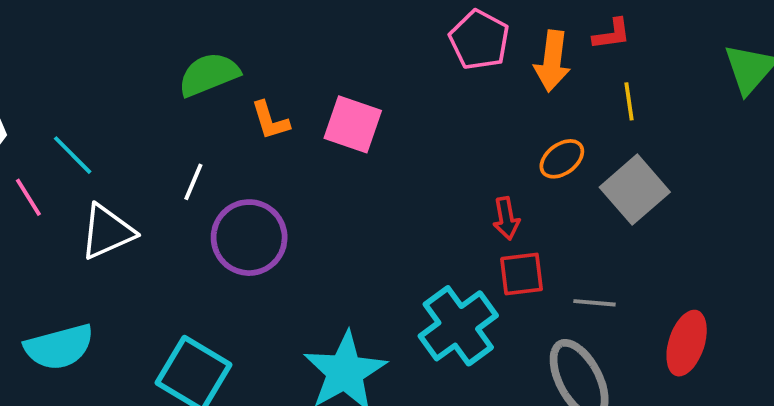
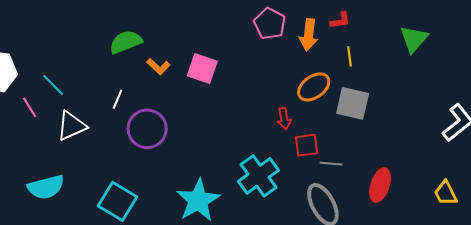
orange L-shape: (270, 120) -> (158, 67), turned -30
orange ellipse: (562, 159) -> (314, 87), size x1.4
gray square: (635, 190) -> (353, 103), turned -36
red square: (522, 274) -> (307, 145), moved

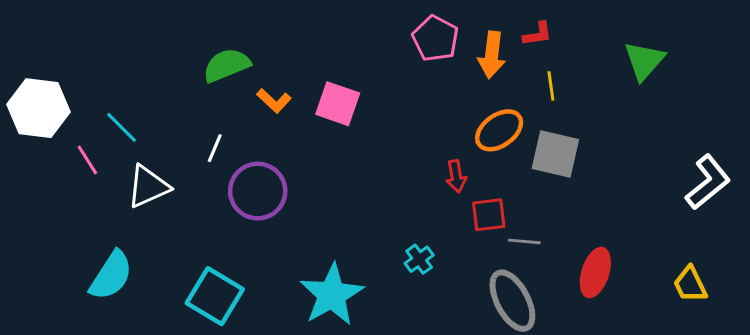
cyan cross: (259, 176) -> (419, 259), size x0.5
cyan semicircle: (46, 187) -> (111, 275), turned -42

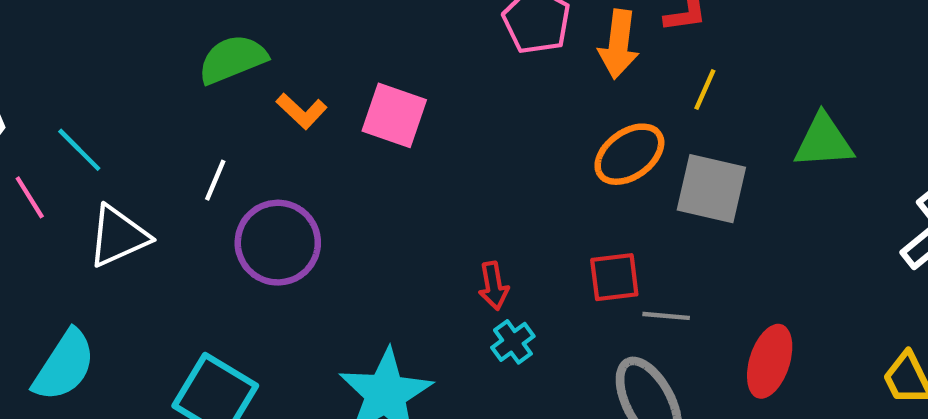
green triangle: (644, 61) -> (824, 141), moved, turned 45
yellow line: (551, 86) -> (705, 89), turned 32
red arrow: (456, 176) -> (494, 286), moved

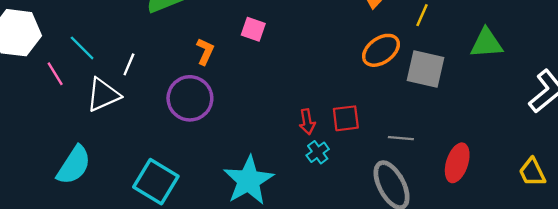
orange L-shape: (302, 111) -> (205, 51), moved, turned -108
pink square: (394, 115) -> (253, 29), size x0.7
white line: (215, 180) -> (129, 64), moved
red square: (614, 277) -> (346, 118), moved

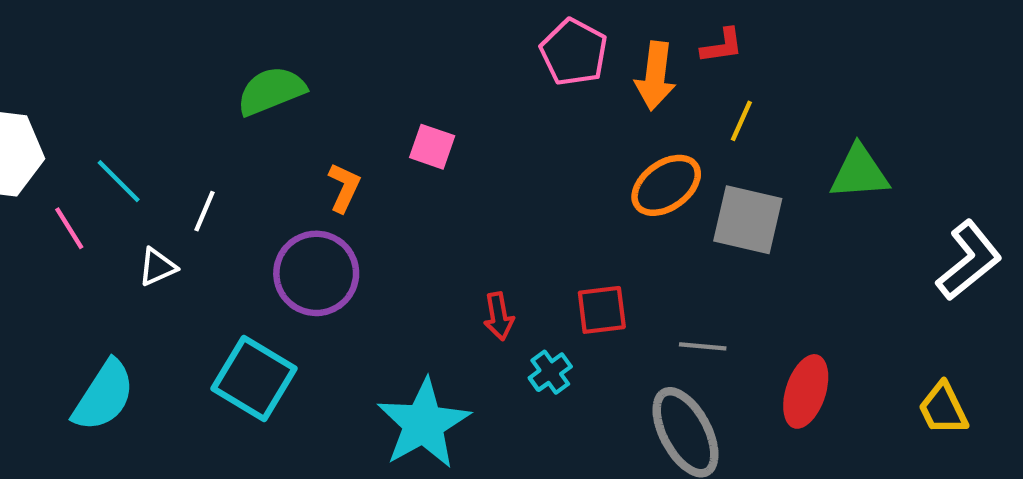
white triangle: (103, 95) -> (157, 267), size x0.6
red arrow: (307, 122) -> (499, 316), moved
cyan square: (156, 182) -> (254, 379), moved

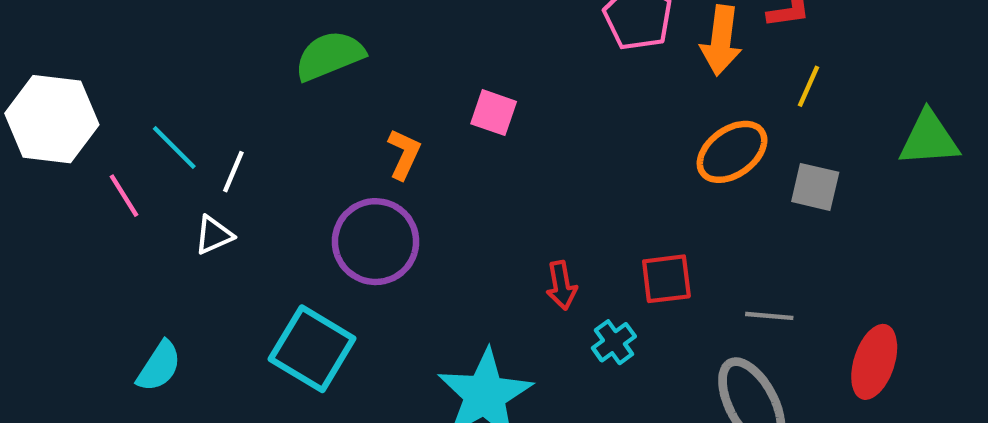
white line: (205, 211) -> (233, 172), moved
gray square: (748, 220) -> (815, 187), size x0.7
cyan semicircle: (104, 396) -> (159, 366), size x0.7

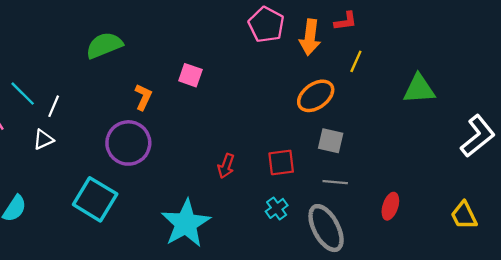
gray square: (815, 187) -> (331, 141), moved
red arrow: (561, 285) -> (226, 166), turned 30
cyan cross: (614, 342) -> (277, 208), moved
red ellipse: (874, 362) -> (390, 206), size x0.7

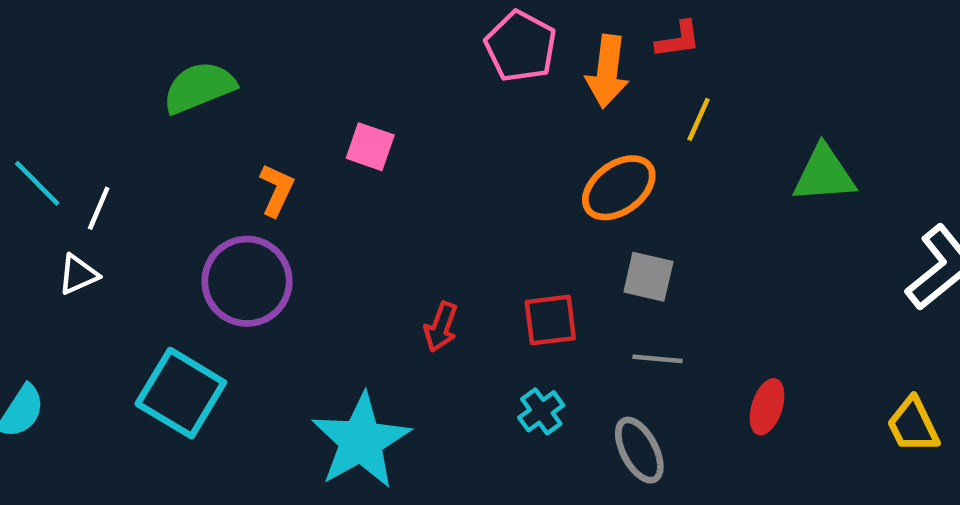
gray ellipse: (326, 228) -> (639, 450), size x0.7

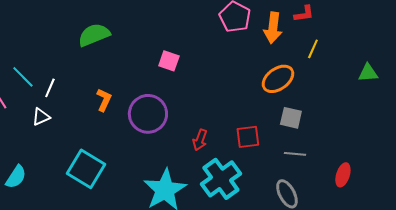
green triangle: (824, 174) -> (368, 73), size x0.7
orange L-shape: (277, 190) -> (104, 100), moved
purple circle: (247, 281) -> (148, 114), moved
cyan cross: (541, 411) -> (221, 179), moved, size x2.0

